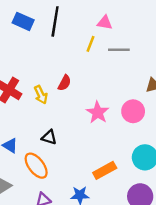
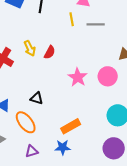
yellow line: (91, 44) -> (72, 19), turned -32
yellow arrow: (41, 95) -> (30, 48), moved
orange rectangle: (105, 170) -> (71, 126), moved

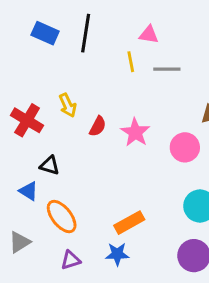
red semicircle: (50, 52) -> (98, 126), moved
pink star: (78, 77) -> (135, 132), moved
black triangle: (37, 98) -> (50, 165), moved

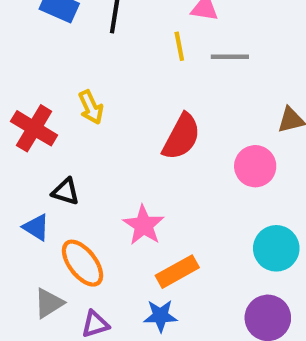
red semicircle: (98, 126) -> (181, 137), moved, size x1.6
pink star: (135, 132) -> (144, 225), moved
gray triangle: (20, 242) -> (49, 303), moved

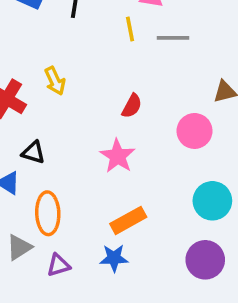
red semicircle: (181, 137) -> (132, 106), size x0.6
pink star: (144, 225) -> (118, 156), moved
orange ellipse: (82, 263) -> (48, 213), turned 36

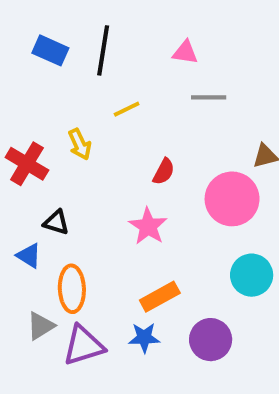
yellow line: (130, 29) -> (127, 109), moved, turned 75
pink circle: (195, 131) -> (232, 199), size x1.4
purple circle: (205, 260) -> (211, 340), moved
purple triangle: (58, 265) -> (84, 345), size x1.6

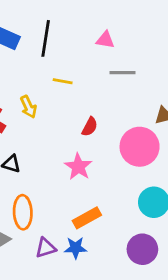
yellow line: (127, 109) -> (63, 81), turned 36
purple circle: (211, 340) -> (142, 249), moved
purple triangle: (84, 345) -> (46, 248), moved, size x0.7

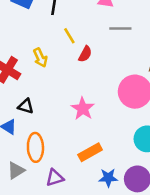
yellow line: (63, 81) -> (69, 36), turned 49
red semicircle: (90, 127) -> (85, 54), moved
blue star: (75, 248) -> (108, 178), moved

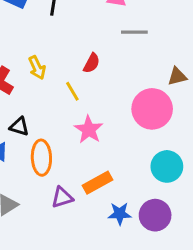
yellow line: (69, 36) -> (72, 91), moved
orange ellipse: (35, 147) -> (41, 158), moved
purple triangle: (55, 178) -> (62, 197), moved

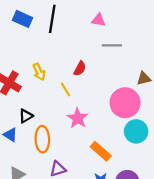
black triangle: (19, 127) -> (26, 116), turned -48
cyan circle: (167, 166) -> (136, 131), moved
orange rectangle: (98, 183) -> (101, 151), moved, turned 70

